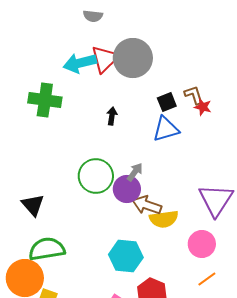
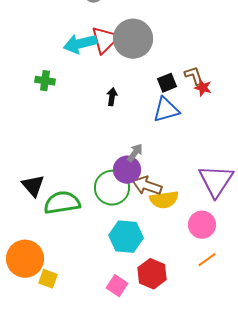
green cross: (45, 100) -> (45, 81), size x0.6
green circle: (96, 176) -> (112, 188), moved
green semicircle: (47, 249) -> (62, 203), moved

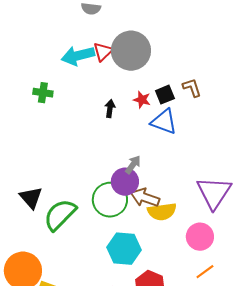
red triangle: (105, 40) -> (103, 52), size x0.7
red star: (203, 88) -> (142, 100), moved
blue triangle: (166, 110) -> (164, 122), turned 36
green semicircle: (62, 203) -> (60, 215), turned -36

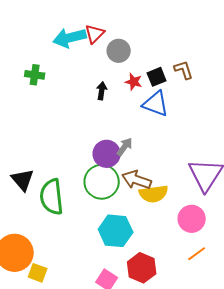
gray circle: (131, 51) -> (119, 51), moved, size x0.6
purple circle: (125, 182) -> (107, 154), moved
green semicircle: (60, 215) -> (52, 197), turned -51

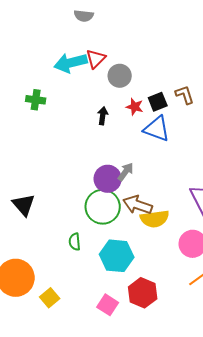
green semicircle: (52, 197) -> (75, 242), moved, size x0.5
yellow square: (38, 273) -> (50, 298), moved, turned 30

